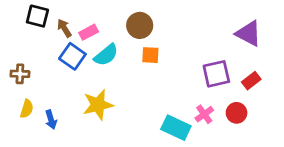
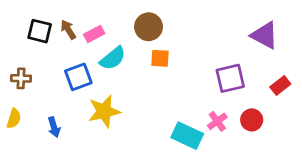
black square: (37, 16) -> (40, 31), moved
blue square: (72, 56) -> (78, 77), moved, turned 35
red rectangle: (251, 81) -> (280, 86), moved
yellow semicircle: (27, 109) -> (14, 118), moved

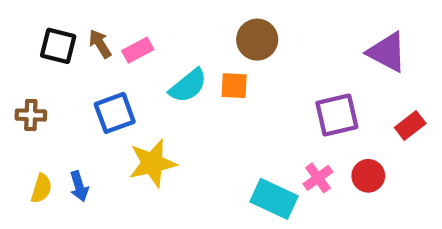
brown circle: (149, 27) -> (257, 40), moved
cyan semicircle: (113, 58) -> (188, 86), moved
yellow semicircle: (14, 118) -> (41, 188), moved

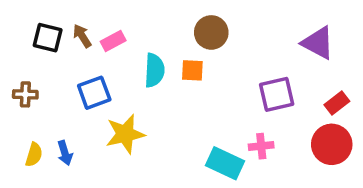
cyan semicircle: (188, 86) -> (154, 70), turned -48
red circle: (368, 176) -> (332, 144), moved, size x1.5
pink cross: (318, 178) -> (261, 146), turned 30

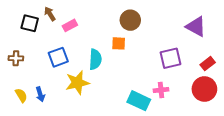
brown arrow: (82, 36) -> (50, 14), moved
cyan semicircle: (154, 70) -> (95, 59), moved
yellow semicircle: (34, 155) -> (21, 95), turned -48

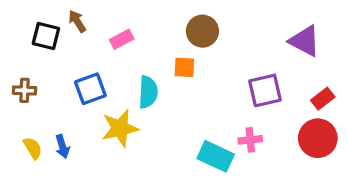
pink rectangle: (70, 25) -> (122, 39), moved

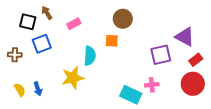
purple triangle: (305, 41) -> (185, 37), moved
blue square: (90, 89) -> (42, 44), moved

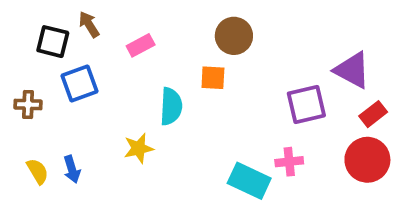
yellow star: (73, 78) -> (139, 148), size x0.7

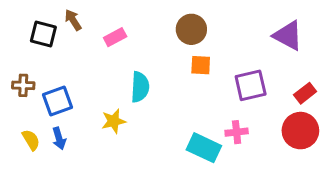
purple triangle: (352, 70) -> (288, 36), moved
orange square: (213, 78) -> (201, 65), moved
blue square: (79, 84) -> (57, 101), moved

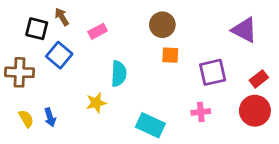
brown cross: (23, 85) -> (20, 72), size x1.5
blue square: (57, 101) -> (59, 55), moved, turned -30
cyan rectangle: (204, 148) -> (150, 125), moved

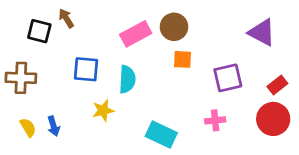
pink rectangle: (98, 31) -> (136, 34), moved, size x1.5
blue square: (59, 55) -> (86, 69), moved, turned -35

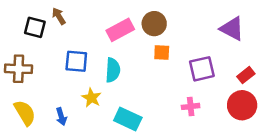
yellow star: (103, 110) -> (91, 98), turned -30
blue arrow: (53, 126) -> (61, 117), moved
yellow semicircle: (28, 127) -> (25, 113), size x1.5
cyan rectangle: (161, 135) -> (128, 119), moved

